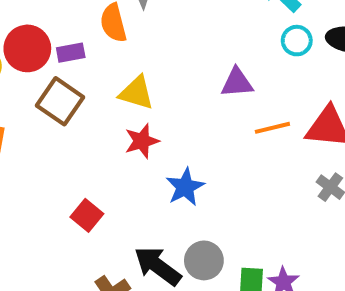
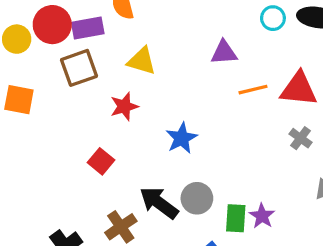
purple rectangle: (71, 53) -> (88, 28), size x1.4
brown square: (60, 101) -> (79, 68), turned 36
red star: (142, 141) -> (124, 107), moved

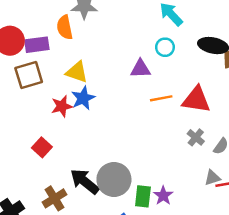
cyan circle: (273, 18) -> (165, 47), moved
blue star: (182, 138) -> (83, 98), moved
gray circle: (197, 198) -> (114, 179), size x1.4

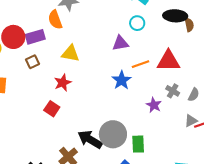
brown square: (29, 75) -> (32, 62), size x0.6
blue star: (83, 98) -> (122, 80), moved
red square: (42, 147) -> (52, 109), moved
purple star: (163, 196) -> (154, 105), moved

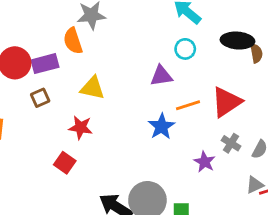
red triangle: (168, 61) -> (226, 102), turned -35
red star: (63, 83) -> (81, 127), turned 30

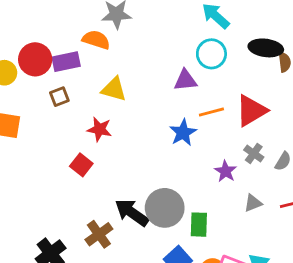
orange semicircle: (73, 41) -> (96, 40), turned 124
cyan circle: (185, 49) -> (211, 54), size x1.4
gray triangle: (255, 185) -> (253, 203), moved

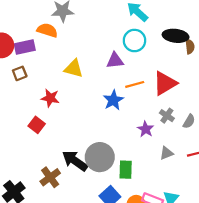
yellow triangle: (114, 89) -> (74, 69), moved

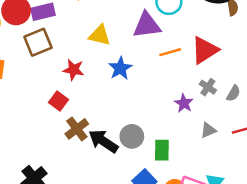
purple triangle: (115, 61) -> (147, 25), size x1.4
brown square: (20, 73) -> (38, 42), size x1.6
blue star: (113, 100) -> (120, 68), moved
gray circle: (100, 157) -> (132, 136), size x0.7
brown cross: (50, 177) -> (77, 129), moved

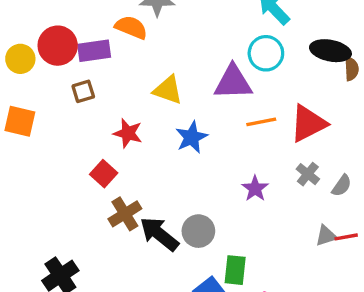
brown square: (38, 42) -> (83, 91), size x0.6
purple star: (184, 103) -> (255, 188), moved
gray triangle: (208, 130) -> (326, 236), moved
green rectangle: (162, 150) -> (235, 270), moved

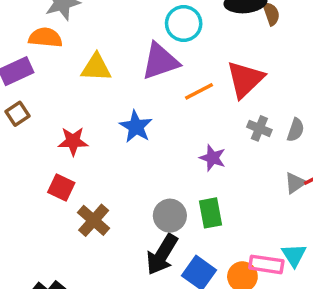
yellow triangle: (168, 90) -> (96, 68), moved
black arrow: (159, 234) -> (162, 254), moved, turned -81
green rectangle: (235, 270) -> (211, 213), moved

